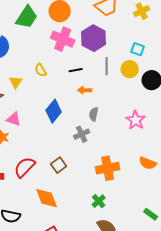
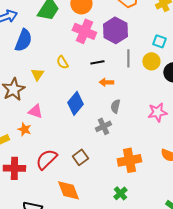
pink star: (136, 120) -> (157, 112), turned 30

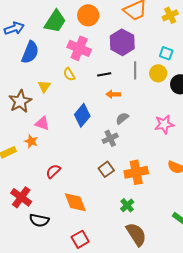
pink cross: (84, 31) -> (79, 48), moved
gray semicircle: (115, 106) -> (122, 118), turned 40
brown square: (80, 157) -> (106, 169), moved
red semicircle: (46, 159) -> (53, 171), size x0.7
red cross: (14, 168) -> (21, 197), moved, turned 35

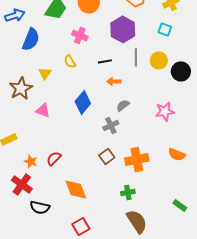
pink cross: (79, 48) -> (80, 35), size x0.7
cyan square: (166, 53) -> (165, 29), moved
orange star: (31, 141) -> (31, 161), moved
green cross: (127, 205) -> (128, 192), turned 32

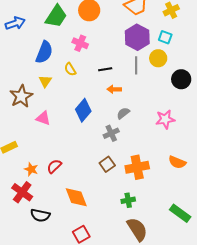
purple hexagon: (123, 29) -> (137, 37), moved
blue semicircle: (31, 39) -> (44, 52), moved
yellow circle: (159, 60) -> (158, 58), moved
green rectangle: (180, 205) -> (180, 213), size x1.5

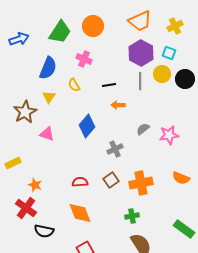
black circle: (181, 79) -> (185, 79), moved
gray semicircle: (123, 113) -> (143, 129), moved
red semicircle: (54, 166) -> (80, 182), moved, turned 42

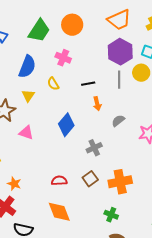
orange arrow: (118, 105) -> (97, 104), turned -104
gray semicircle: (143, 129) -> (118, 121), moved
green cross: (132, 216) -> (111, 215), turned 32

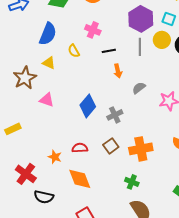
pink cross: (63, 58) -> (93, 30), moved
yellow triangle: (28, 96) -> (49, 63), turned -40
blue diamond: (66, 125) -> (88, 106), moved
orange star: (14, 184) -> (55, 157), moved

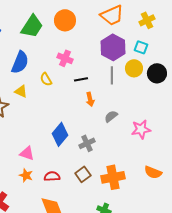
pink triangle: (47, 100) -> (27, 153), moved
orange star: (55, 157) -> (26, 175), moved

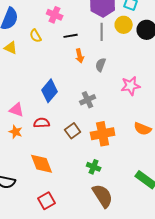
gray semicircle: (111, 116) -> (101, 65), moved, turned -32
gray cross: (87, 143) -> (88, 100), moved
red semicircle: (52, 176) -> (42, 123), moved

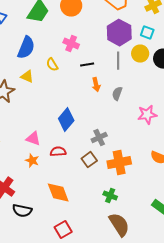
gray cross: (88, 100) -> (99, 138), moved

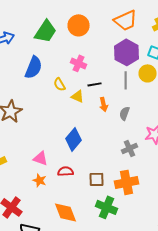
yellow triangle: (27, 77) -> (78, 96), moved
gray cross: (99, 138) -> (130, 148), moved
brown square: (89, 160) -> (96, 179), turned 35
green cross: (110, 196) -> (106, 207), moved, size x1.5

